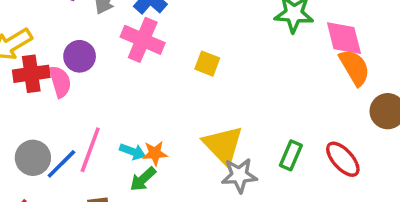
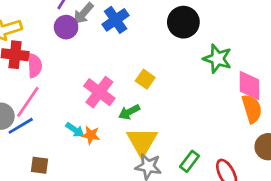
pink cross: (143, 40) -> (99, 92), moved
purple circle: (80, 56) -> (66, 27), moved
pink line: (90, 150) -> (28, 102), moved
green arrow: (143, 179) -> (129, 112), moved

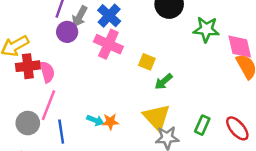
pink cross: (99, 92) -> (108, 44), moved
green arrow: (129, 112) -> (164, 82), moved
blue line: (21, 126) -> (61, 132), moved, turned -55

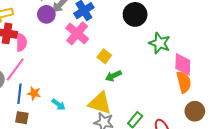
yellow triangle: (157, 117) -> (100, 103), turned -45
cyan arrow: (95, 120) -> (58, 104), moved
orange star: (110, 122) -> (34, 93), moved

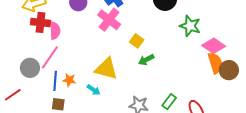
pink diamond: (183, 64) -> (214, 46), turned -55
yellow triangle: (100, 103) -> (106, 69), moved
brown circle: (195, 111) -> (229, 70), moved

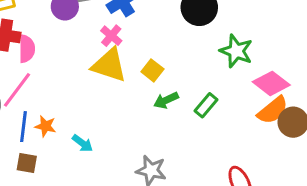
pink cross: (109, 20) -> (111, 36), size x0.6
orange semicircle: (215, 63) -> (273, 110), turned 65
yellow triangle: (106, 69) -> (109, 65), moved
green rectangle: (169, 102) -> (206, 105), moved

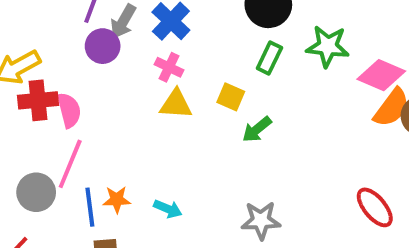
yellow triangle: (109, 65) -> (176, 104), size x0.7
green rectangle: (206, 105) -> (269, 58), moved

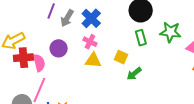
purple circle: (103, 46) -> (59, 48), moved
green rectangle: (269, 58) -> (141, 38), turned -42

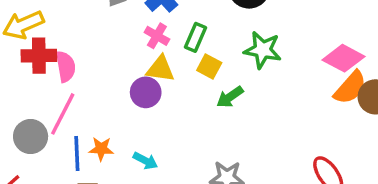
green star: (170, 32) -> (263, 50), moved
green rectangle: (141, 38) -> (195, 37), moved, turned 35
purple circle: (59, 48) -> (146, 92), moved

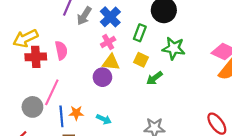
pink cross: (157, 36) -> (108, 42), turned 32
green rectangle: (195, 37) -> (140, 33), moved
pink semicircle: (66, 67) -> (61, 50), moved

